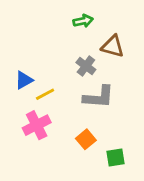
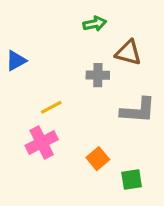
gray cross: (86, 66) -> (98, 75), turned -36
blue triangle: (24, 80) -> (16, 61), moved
gray L-shape: (99, 97) -> (138, 110), moved

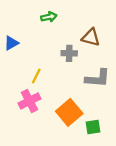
green arrow: (95, 24) -> (49, 17), moved
yellow line: (51, 107) -> (36, 76), turned -35
orange square: (98, 159) -> (69, 112), size x1.6

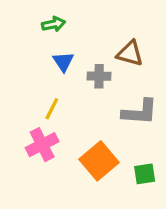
green arrow: (49, 17) -> (53, 24), moved
blue triangle: (11, 43) -> (63, 62), moved, turned -35
green square: (93, 127) -> (145, 174), moved

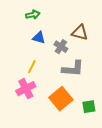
blue triangle: (63, 62) -> (39, 38), turned -40
gray cross: (99, 76) -> (61, 47), turned 32
gray L-shape: (140, 112) -> (73, 69), moved

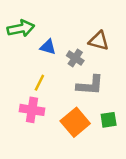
green arrow: (33, 15) -> (21, 28), moved, size x1.5
pink cross: (26, 89) -> (32, 110), turned 36
green square: (89, 107) -> (109, 120), moved

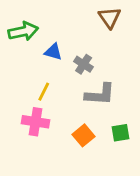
brown triangle: (99, 41) -> (110, 18), moved, turned 40
orange square: (75, 122) -> (84, 135), size x0.7

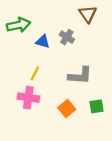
gray cross: (84, 64) -> (67, 37), moved

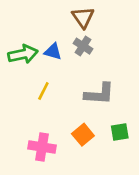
brown triangle: (88, 14) -> (83, 17), moved
green arrow: (18, 25) -> (23, 54), moved
pink cross: (28, 98) -> (42, 147), moved

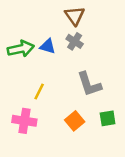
yellow line: (43, 91) -> (39, 91), moved
gray L-shape: (99, 94) -> (89, 84), turned 68
pink cross: (42, 147) -> (24, 121), moved

